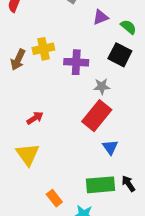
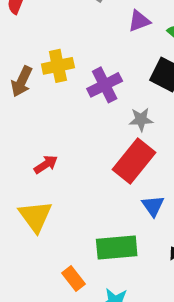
purple cross: (76, 62) -> (105, 85), turned -30
green rectangle: (100, 185) -> (117, 247), moved

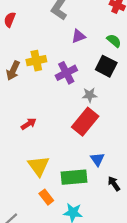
purple triangle: (139, 21) -> (78, 36), moved
blue triangle: (153, 206) -> (97, 159), moved
yellow triangle: (35, 216) -> (39, 166), moved

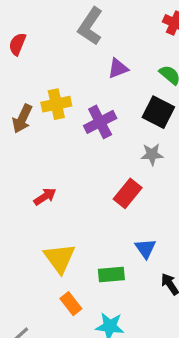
gray star: (90, 95) -> (152, 154), moved
red rectangle: (85, 122) -> (128, 193), size x0.7
green rectangle: (74, 177) -> (111, 274), size x0.7

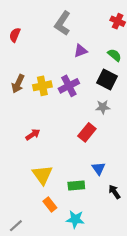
yellow cross: (56, 104) -> (42, 86), moved

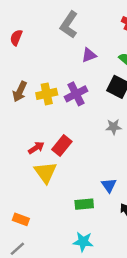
gray star: (103, 107) -> (114, 127), moved
red rectangle: (87, 132) -> (62, 145), moved
yellow triangle: (42, 175) -> (46, 172), moved
orange rectangle: (50, 205) -> (21, 219), moved, turned -32

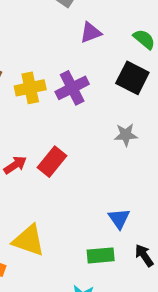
yellow triangle: (46, 172) -> (29, 240), moved, turned -35
green rectangle: (84, 204) -> (101, 255), moved

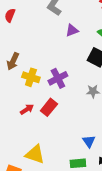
yellow cross: (30, 88) -> (31, 77), moved, turned 30
purple cross: (72, 88) -> (58, 78), moved

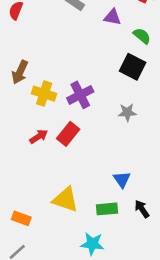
purple triangle: (72, 30) -> (112, 17), moved, turned 32
yellow triangle: (35, 154) -> (65, 200), moved

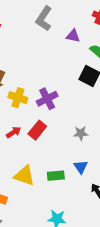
gray star: (127, 112) -> (81, 133), moved
yellow triangle: (65, 200) -> (24, 176), moved
green rectangle: (107, 209) -> (56, 176), moved

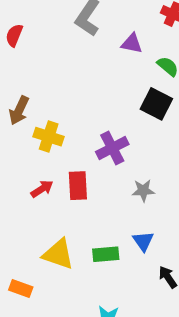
purple cross: (47, 99) -> (112, 148), moved
red rectangle: (37, 130) -> (78, 186), turned -42

